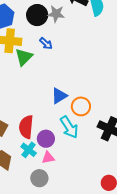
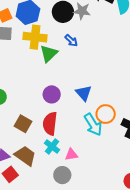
blue triangle: (59, 96) -> (84, 93), turned -42
orange circle: (81, 106) -> (106, 114), moved
purple circle: (46, 139) -> (52, 94), moved

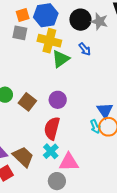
blue triangle: (84, 93) -> (105, 110), moved
brown square: (23, 124) -> (27, 102), moved
cyan arrow: (93, 125) -> (95, 126), moved, size x0.6
pink triangle: (71, 155) -> (69, 162), size x1.5

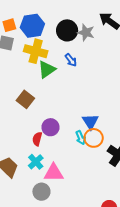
purple circle: (58, 100) -> (51, 127), moved
brown square: (27, 102) -> (25, 99), moved
red semicircle: (52, 128) -> (37, 139), size x0.6

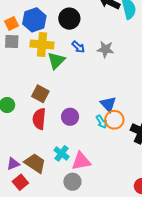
gray star: (86, 33) -> (106, 49), moved
red semicircle: (37, 139) -> (39, 119), moved, size x1.5

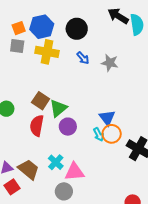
green triangle: (56, 61) -> (58, 108), moved

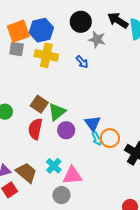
orange square: (19, 28) -> (18, 31), size x1.6
black circle: (77, 29) -> (81, 22), moved
gray star: (110, 63) -> (97, 39), moved
blue triangle: (107, 118) -> (93, 123), moved

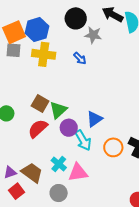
blue triangle: (93, 123) -> (95, 119), turned 36
red semicircle: (35, 129) -> (38, 129), turned 40
orange circle: (110, 138) -> (113, 147), moved
cyan arrow: (97, 139) -> (83, 140), moved, size x1.5
gray circle: (61, 195) -> (59, 193), moved

